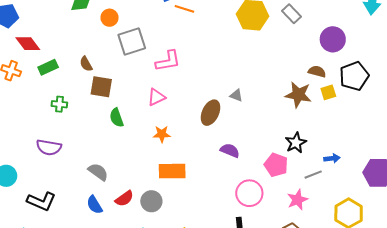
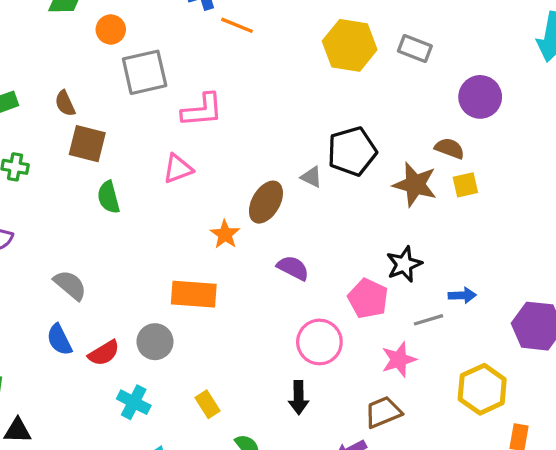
gray rectangle: (291, 14) -> (415, 48), turned -30
black pentagon: (354, 76) -> (352, 151), moved
orange star: (162, 134) -> (225, 234), moved, turned 30
red semicircle: (124, 199) -> (104, 353), moved

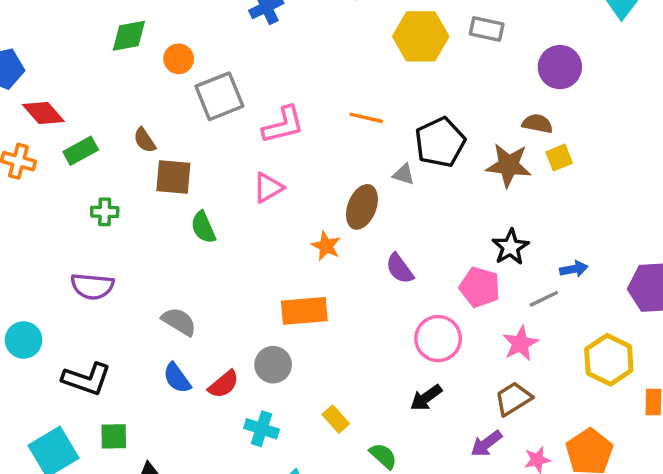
orange line: (237, 25) -> (366, 118), moved
purple semicircle: (293, 268) -> (400, 268), turned -144
black arrow: (299, 398) -> (426, 398), turned 64

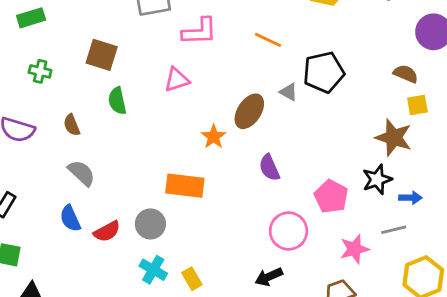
brown semicircle: (145, 140) -> (72, 125), moved
brown star: (509, 165) -> (394, 138), moved
black star: (510, 247) -> (377, 179), moved
gray line: (544, 299) -> (394, 230), moved
cyan cross: (262, 429) -> (153, 270), moved

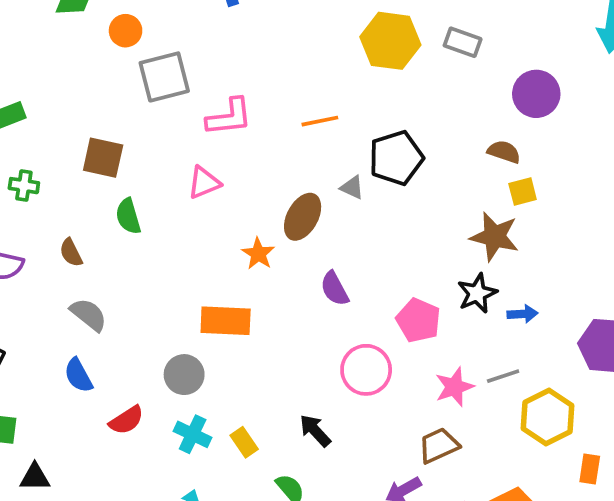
orange line: (268, 40) -> (320, 121), turned -32
gray line: (394, 230) -> (503, 376), moved
red semicircle: (107, 231) -> (126, 420), moved
black arrow: (269, 277) -> (315, 431), moved, turned 76

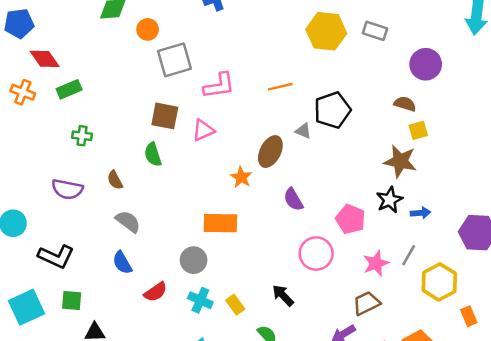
brown square: (103, 158) -> (165, 116), moved
gray line: (503, 376) -> (409, 255), turned -40
orange rectangle: (590, 469) -> (469, 316), turned -30

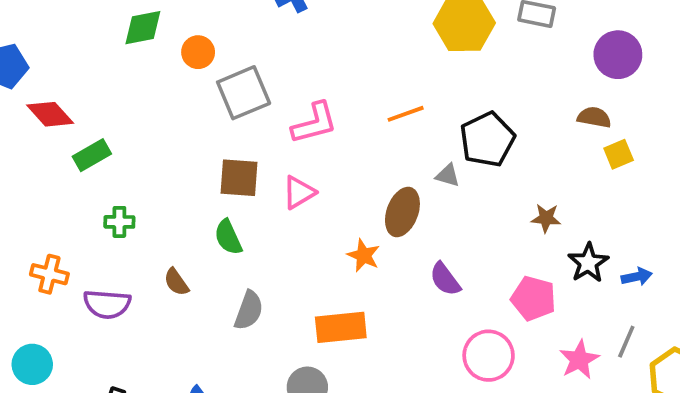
orange cross: (23, 92) -> (49, 274), moved
brown star: (400, 161) -> (546, 218), moved, size x0.6
gray semicircle: (128, 222) -> (249, 310), moved, turned 80

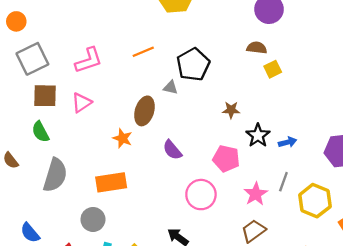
gray square: (244, 93) -> (32, 59), moved
gray semicircle: (249, 310) -> (55, 175), size x1.4

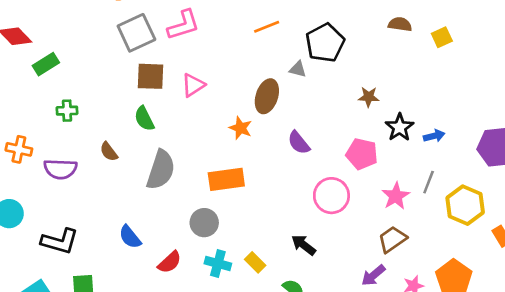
pink L-shape: (89, 60) -> (183, 25), moved
yellow square: (273, 69) -> (442, 37), moved

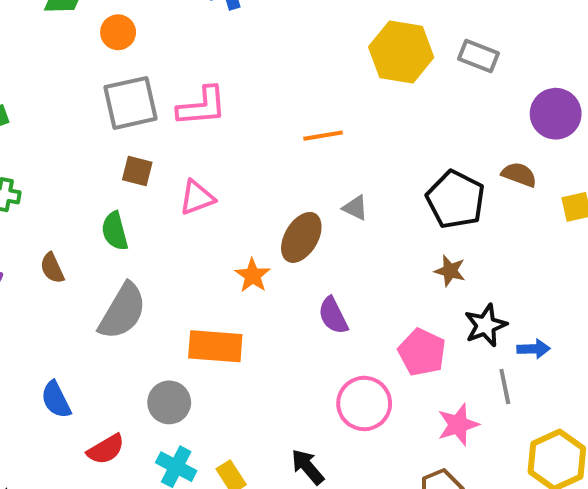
black pentagon: (325, 43) -> (455, 200), moved, turned -30
brown square: (150, 76) -> (137, 171), size x0.7
gray line: (429, 182) -> (505, 386), moved, turned -45

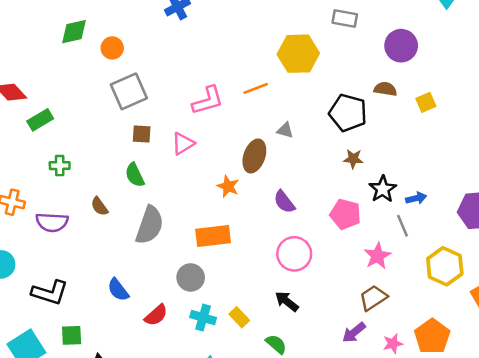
yellow hexagon: (401, 52) -> (298, 54), moved
pink L-shape: (202, 106) -> (208, 100), moved
pink circle: (364, 403) -> (294, 254), moved

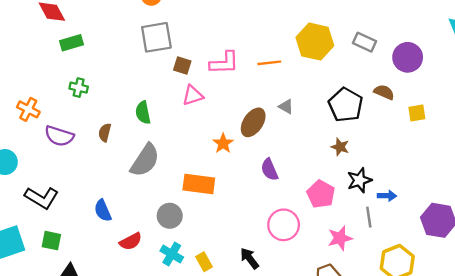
gray rectangle: (345, 18) -> (365, 42), moved
brown square: (142, 134) -> (182, 66), moved
brown semicircle: (99, 206) -> (105, 132), turned 36
pink circle: (294, 254) -> (284, 225), moved

